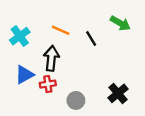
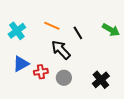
green arrow: (120, 23) -> (111, 30), moved
black arrow: (51, 58) -> (61, 50), moved, turned -50
gray circle: (76, 100) -> (64, 78), moved

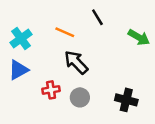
black line: (78, 33) -> (97, 17), moved
blue triangle: (21, 64) -> (18, 70), moved
black cross: (101, 80) -> (126, 100), turned -36

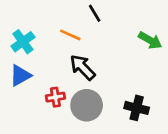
black line: (97, 17) -> (95, 13), moved
gray circle: (80, 97) -> (87, 105), size x1.5

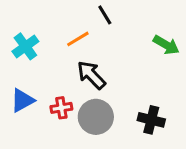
orange line: (70, 35) -> (78, 39), turned -55
blue triangle: (20, 75) -> (22, 100), moved

